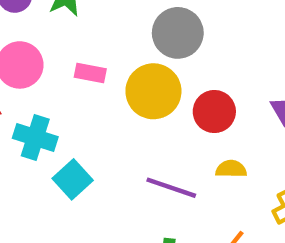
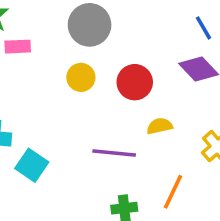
pink rectangle: (90, 73) -> (18, 47), moved
yellow circle: (153, 91) -> (81, 77), size x0.6

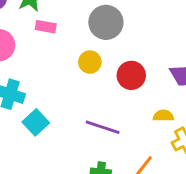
yellow semicircle: (160, 126) -> (163, 116), moved

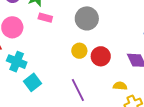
yellow circle: (90, 62) -> (79, 51), moved
purple line: (103, 127) -> (78, 90), turned 40

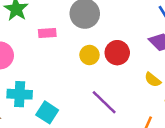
pink rectangle: (45, 18) -> (47, 33), moved
yellow semicircle: (120, 86) -> (153, 80), turned -128

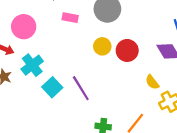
cyan cross: (20, 94) -> (32, 65), turned 35
purple line: (104, 102) -> (81, 88), moved

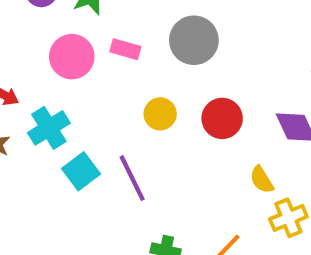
pink circle: (24, 27) -> (72, 57), moved
yellow circle: (102, 46) -> (160, 114), moved

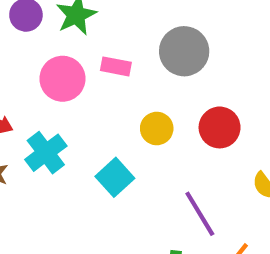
cyan square: (81, 171) -> (115, 177), moved
purple line: (132, 178) -> (200, 214), moved

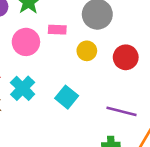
yellow circle: (157, 128) -> (87, 51), moved
purple line: (200, 214) -> (122, 111), turned -36

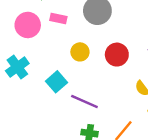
yellow circle: (87, 51) -> (80, 52), moved
purple line: (122, 111) -> (84, 102), moved

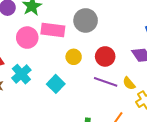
pink rectangle: (58, 19) -> (53, 30), size x1.6
purple line: (84, 102) -> (106, 82), moved

